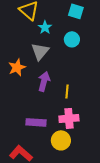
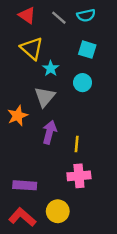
purple rectangle: (36, 122) -> (25, 185), moved
yellow circle: (61, 140) -> (58, 211), moved

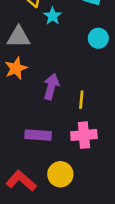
cyan circle: (83, 83) -> (98, 38), moved
gray triangle: (45, 97) -> (19, 37), moved, turned 50
purple rectangle: (25, 185) -> (38, 135), moved

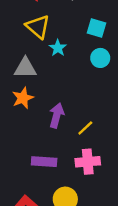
cyan circle: (98, 38) -> (100, 58), moved
yellow line: (81, 100) -> (85, 128), turned 42

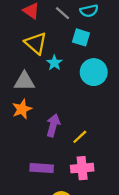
cyan square: (97, 28) -> (81, 37), moved
cyan circle: (100, 58) -> (94, 72), size x1.5

